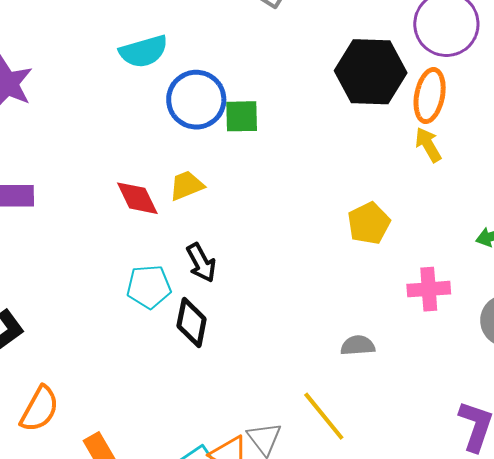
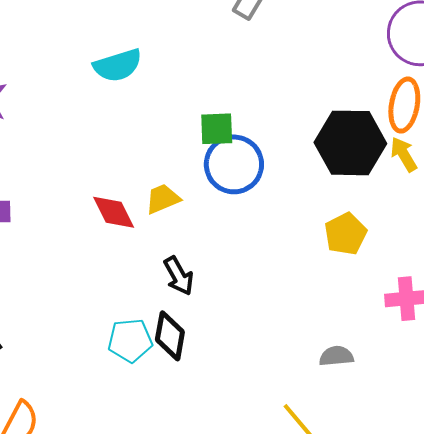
black hexagon: (371, 72) -> (350, 143), moved
blue circle: (196, 100) -> (234, 164), moved
cyan pentagon: (149, 287) -> (130, 340), moved

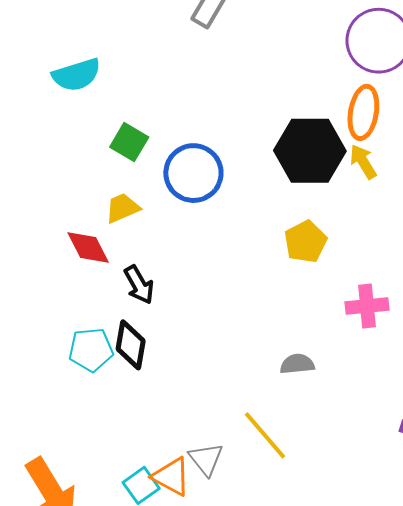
green square: (217, 129) -> (129, 142), moved, turned 33
red diamond: (114, 212) -> (88, 247), moved

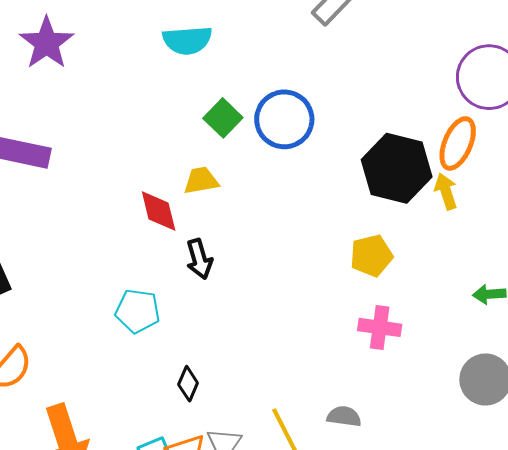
blue circle: (193, 173) -> (284, 119), moved
pink cross: (367, 306) -> (380, 327), moved
black diamond: (131, 345) -> (188, 384), moved, size x0.7
gray semicircle: (297, 364) -> (344, 416), moved

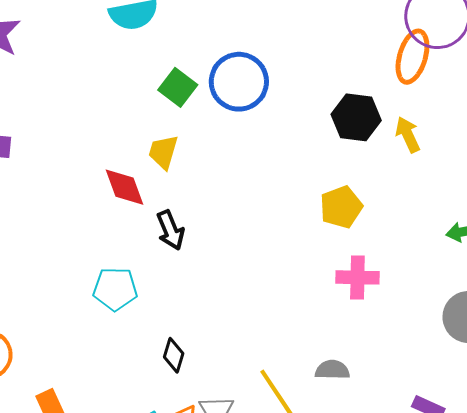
orange ellipse: (458, 143) -> (412, 57), moved
black hexagon: (397, 168) -> (356, 117), size x0.7
yellow trapezoid: (201, 181) -> (163, 152), turned -57

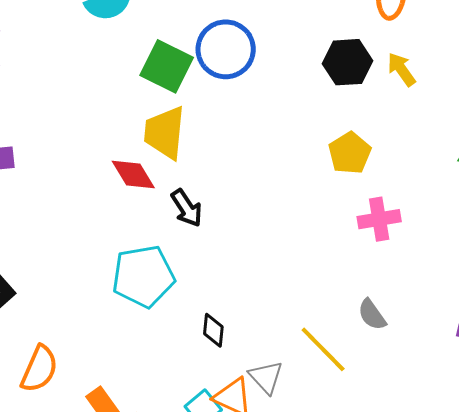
green square: (178, 87) -> (167, 66), size x1.4
yellow trapezoid: (163, 152) -> (165, 133), size x1.5
cyan pentagon: (115, 289) -> (143, 276), size x1.4
gray semicircle: (332, 370) -> (372, 315), turned -116

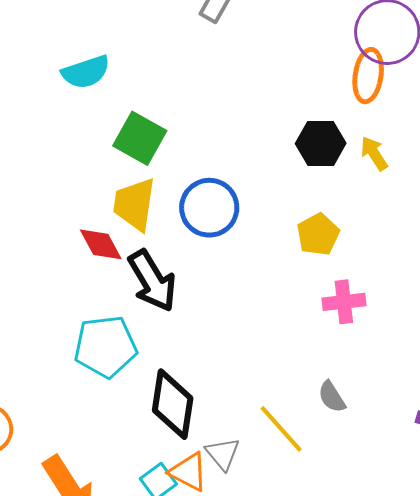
blue circle: (226, 49) -> (209, 208), moved
black arrow: (187, 208) -> (152, 281), size x1.6
black diamond: (213, 330) -> (173, 404), size x2.0

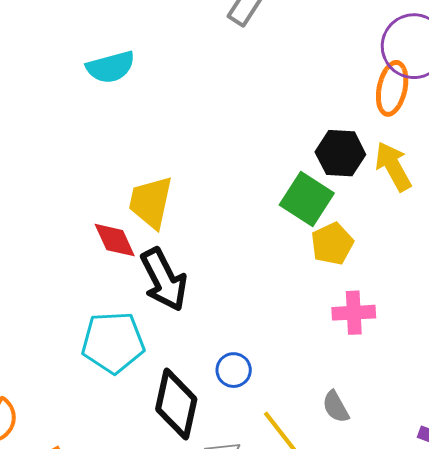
green square: (140, 138) -> (307, 199), moved
yellow arrow: (374, 153) -> (393, 166), size x1.4
blue circle: (209, 208) -> (234, 370), moved, size x0.6

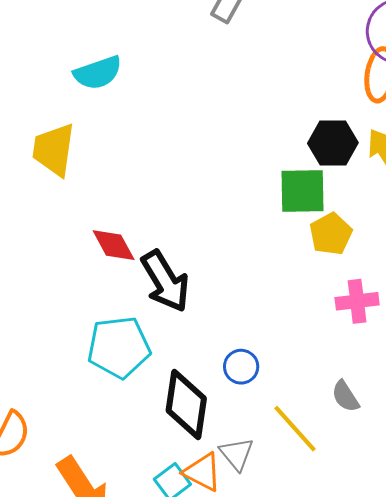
green square: (307, 199) -> (302, 191), turned -30
yellow trapezoid: (151, 202) -> (54, 150), moved

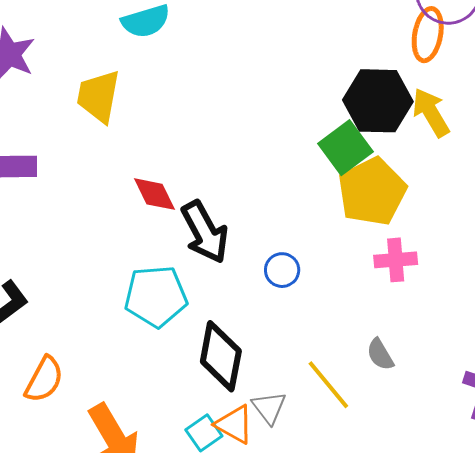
black hexagon: (333, 143) -> (378, 101), size x1.4
green square: (302, 191) -> (345, 148), turned -38
yellow pentagon: (331, 234) -> (372, 192), size x1.6
blue circle: (241, 367) -> (282, 270), moved

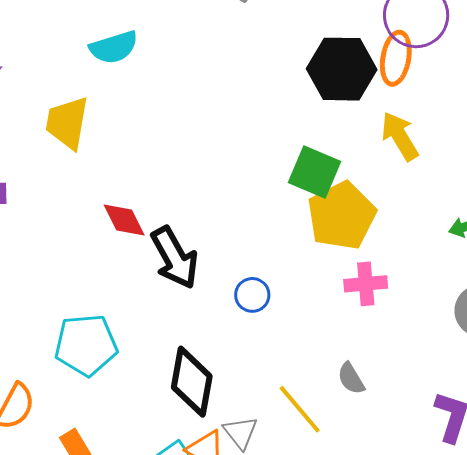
black hexagon: (378, 101) -> (342, 69), moved
green square: (345, 148) -> (315, 172), turned -30
cyan pentagon: (156, 296) -> (86, 345), moved

